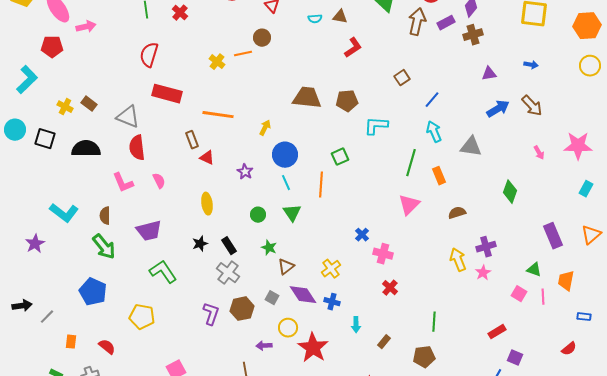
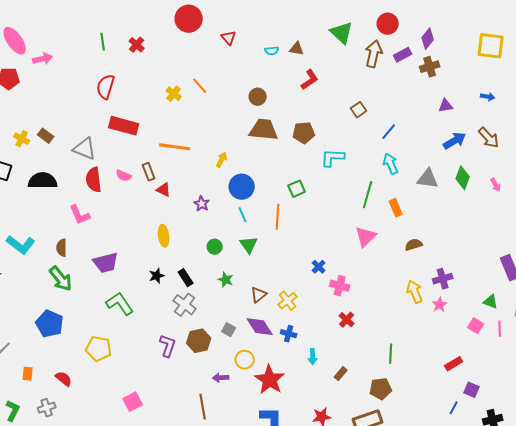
brown circle: (262, 38) -> (258, 97), moved
orange line: (243, 54) -> (200, 86), turned 60
pink semicircle: (159, 181) -> (124, 176), moved, turned 140
green diamond: (510, 192) -> (463, 178), moved
brown triangle: (286, 267) -> (259, 295), moved

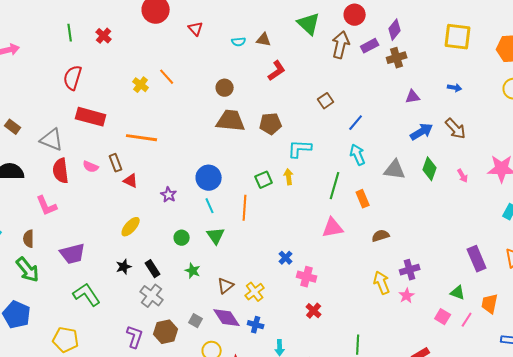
yellow arrow: (222, 160) -> (289, 177), moved, turned -35
yellow ellipse: (164, 236) -> (131, 227), turned 50
pink triangle: (366, 237) -> (333, 228), turned 35
pink line: (500, 329) -> (467, 320), turned 35

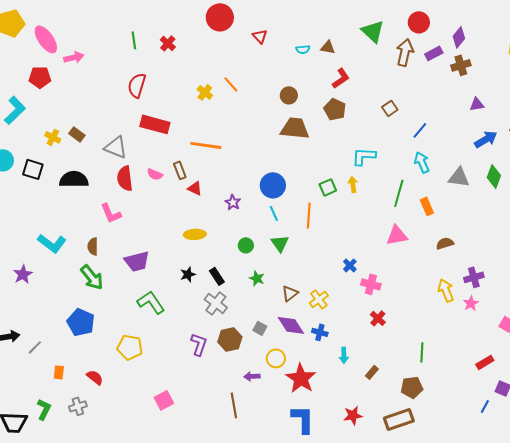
brown pentagon: (271, 124) -> (335, 109), moved, turned 30
yellow ellipse: (131, 227) -> (195, 234), turned 45

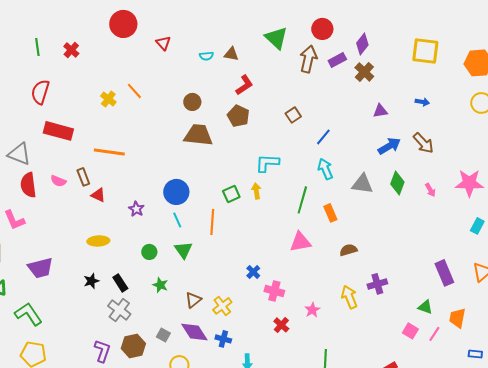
brown cross: (461, 65) -> (364, 72), turned -30
green L-shape: (151, 302) -> (28, 314), moved
pink star: (471, 303) -> (312, 310), moved

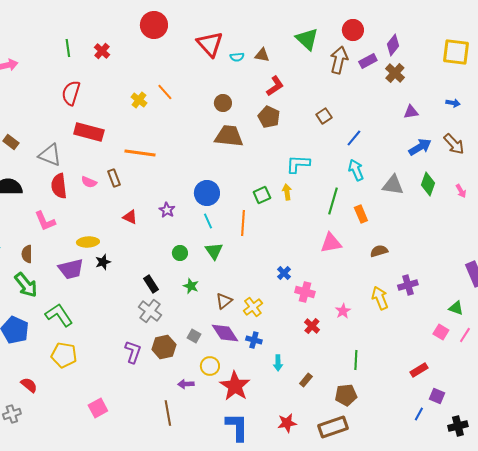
red triangle: (163, 43) -> (210, 44), moved, size x1.8
red triangle: (98, 195) -> (130, 217), moved
yellow ellipse: (98, 241) -> (88, 242), moved
black star: (91, 281) -> (103, 262), moved

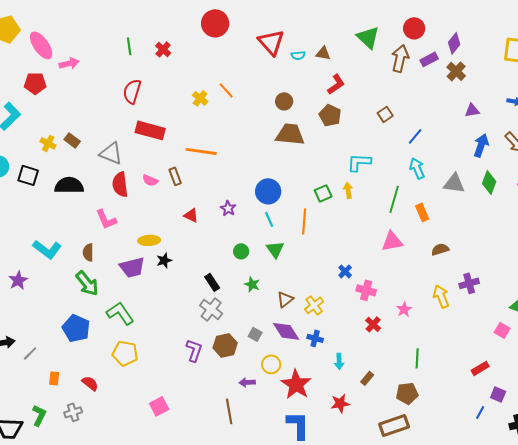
blue arrow: (420, 147) -> (481, 145), turned -40
red star: (287, 423) -> (340, 403), moved

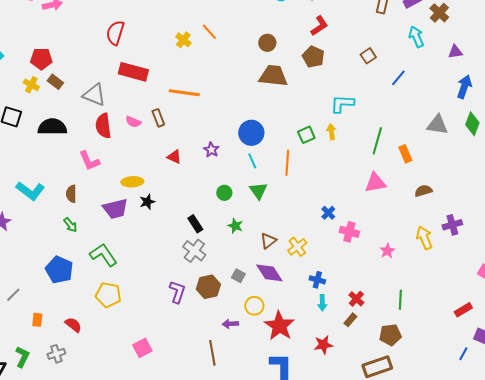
red pentagon: (35, 83) -> (41, 59), moved
cyan arrow: (417, 168) -> (416, 37), moved
green arrow: (87, 283) -> (70, 225), size x0.6
red cross: (373, 324) -> (356, 299), moved
blue cross: (315, 338) -> (317, 280), moved

